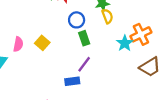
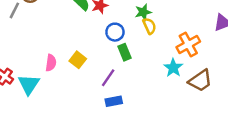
cyan star: (125, 43) -> (173, 68), moved
purple line: (84, 64) -> (108, 78), moved

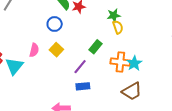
blue circle: (115, 32) -> (55, 24), moved
orange cross: (188, 44) -> (120, 62), moved, turned 30
green rectangle: (125, 52) -> (95, 47), turned 56
brown trapezoid: (200, 81) -> (132, 91), moved

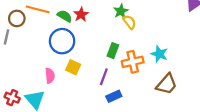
blue circle: (55, 24) -> (62, 41), size x1.5
orange cross: (120, 62) -> (133, 62), moved

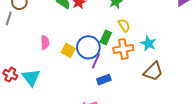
yellow semicircle: (129, 22) -> (124, 25), moved
blue circle: (62, 41) -> (88, 47), moved
pink semicircle: (50, 76) -> (45, 42), moved

